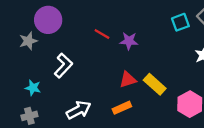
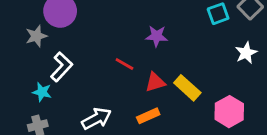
red line: (102, 34) -> (124, 64), moved
white L-shape: (63, 66) -> (62, 67), moved

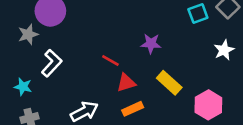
purple star: (157, 36) -> (151, 44), moved
red triangle: (155, 82) -> (126, 83), moved
cyan star: (42, 92) -> (23, 87), moved

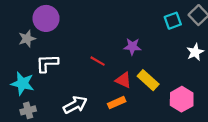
white L-shape: (52, 63) -> (47, 63), turned -135
red triangle: (126, 83) -> (123, 80), moved, turned 42
cyan star: (23, 87) -> (22, 83), size x1.5

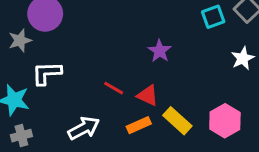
purple star: (132, 46) -> (160, 51), turned 30
red line: (98, 61) -> (114, 88), moved
yellow rectangle: (148, 80) -> (177, 121), moved

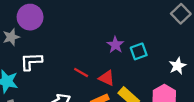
cyan square: (213, 17) -> (139, 51), moved
white star: (243, 58) -> (178, 66), moved

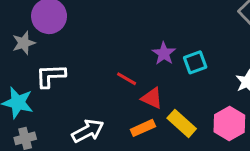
red line: (81, 73) -> (127, 79), moved

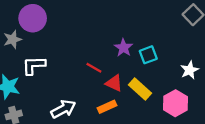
yellow rectangle: (182, 123) -> (140, 89), moved

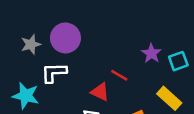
purple circle: (33, 18) -> (65, 38), moved
red triangle: (114, 83) -> (100, 92), moved

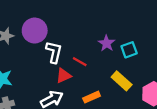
white L-shape: (54, 73) -> (54, 52), moved, turned 105
red triangle: (100, 92) -> (64, 76), turned -49

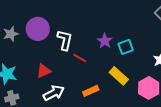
white L-shape: (54, 52) -> (65, 40), moved
red triangle: (64, 76) -> (44, 71), moved

